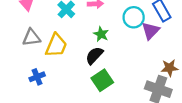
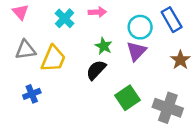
purple triangle: (150, 31) -> (136, 51), moved
brown star: (170, 68) -> (180, 60), moved, turned -30
green square: (102, 80) -> (127, 98), moved

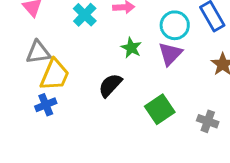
yellow trapezoid: (53, 59) -> (55, 75), moved
black semicircle: (96, 70) -> (110, 85), moved
gray cross: (168, 108) -> (208, 121), size x0.6

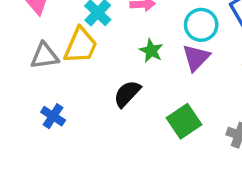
yellow trapezoid: (55, 75) -> (81, 46), moved
blue cross: (46, 105) -> (53, 116), turned -35

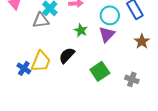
yellow trapezoid: (81, 46) -> (41, 61), moved
gray triangle: (44, 56) -> (41, 20), moved

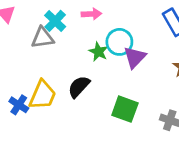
cyan circle: (110, 15) -> (119, 42), moved
green square: (100, 71) -> (125, 109), turned -36

